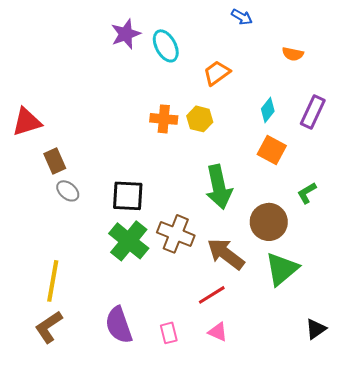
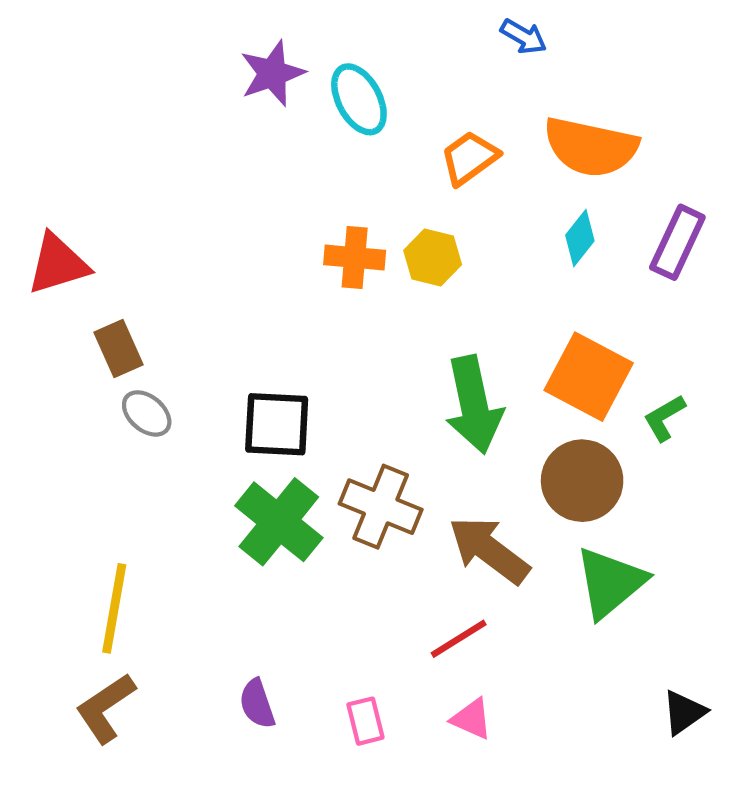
orange semicircle: (293, 54) -> (591, 147), moved, size x2.0
orange square: (272, 150) -> (589, 377), moved, size x1.4
purple semicircle: (119, 325) -> (257, 704), size x0.6

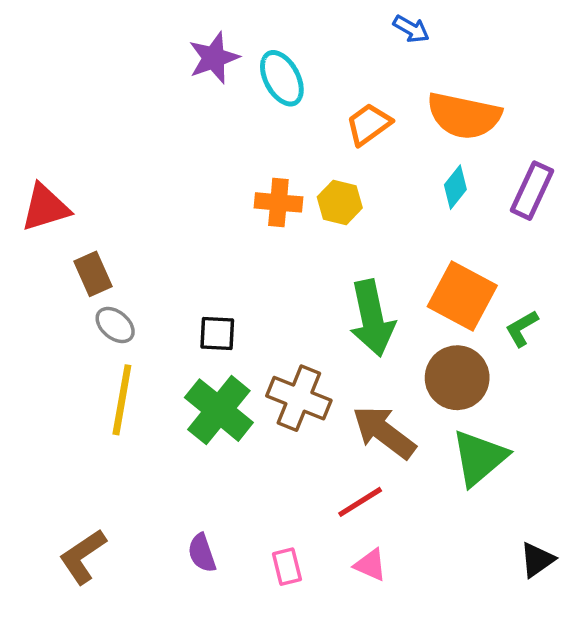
black square: (277, 424) -> (217, 333), size x0.7
yellow line: (114, 608) -> (122, 400), moved

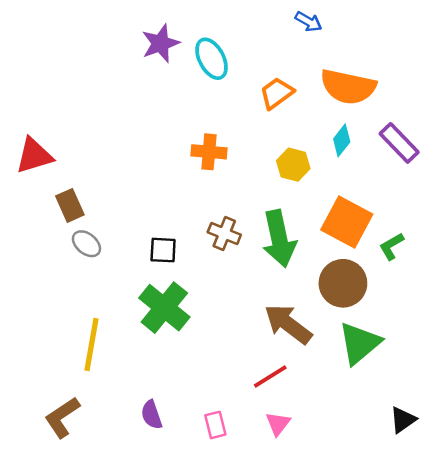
purple rectangle: (532, 191) -> (399, 143), turned -69
yellow hexagon: (340, 202) -> (293, 165), moved
brown cross: (299, 398) -> (224, 234), moved, size x0.7
yellow line: (122, 400) -> (92, 345), moved
pink triangle: (370, 565) -> (278, 424), turned 44

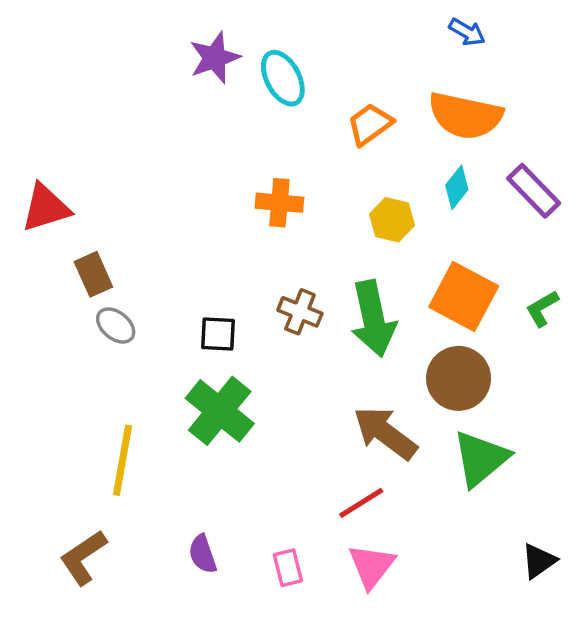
blue arrow: (309, 22) -> (467, 32), moved
green L-shape: (391, 246) -> (542, 308), moved
pink triangle: (278, 424) -> (372, 566), size x1.4

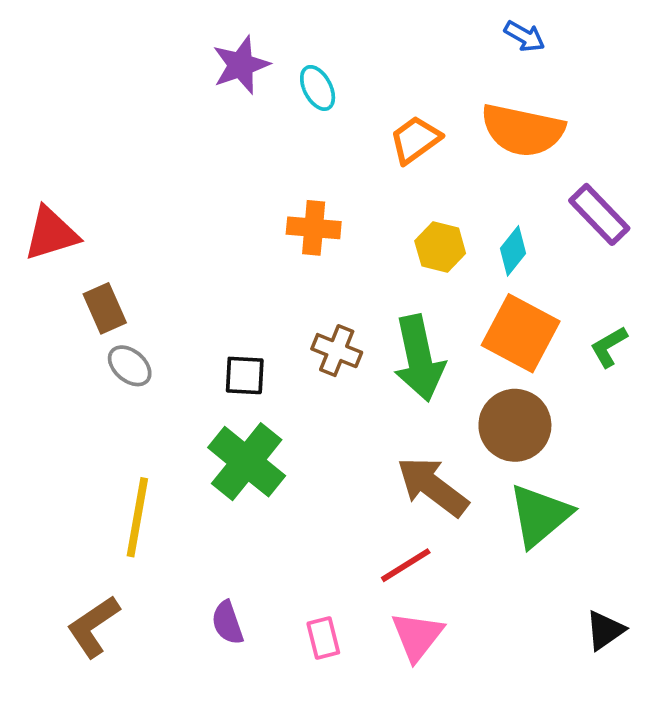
cyan ellipse: (283, 78) -> (318, 88), size x0.7
cyan diamond: (457, 187) -> (513, 251), moved

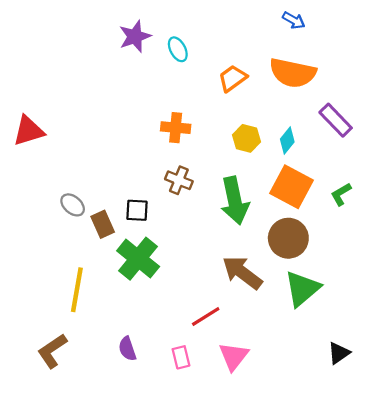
brown rectangle: (105, 308) -> (103, 224), moved
brown cross: (337, 351) -> (179, 180), moved
red line: (406, 565) -> (206, 317), moved

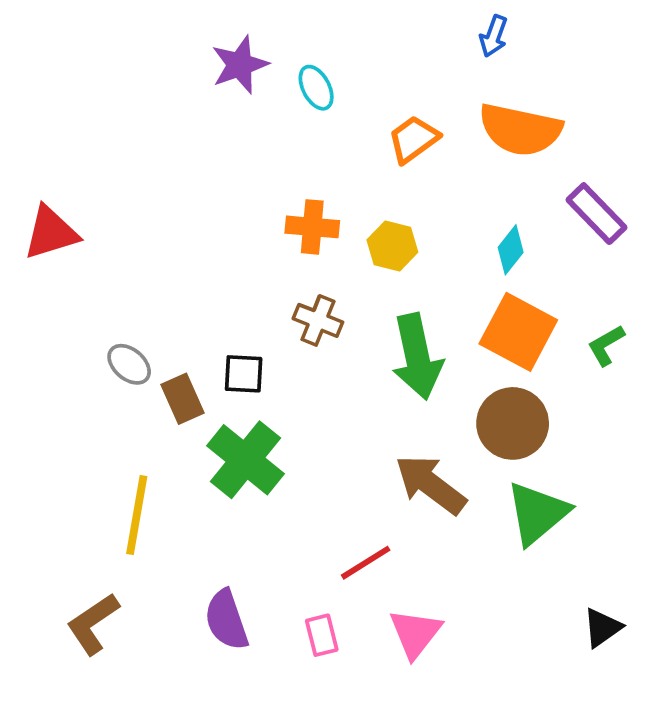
blue arrow: (294, 20) -> (494, 36), moved, turned 80
yellow hexagon: (246, 138) -> (392, 246), moved
purple semicircle: (127, 349) -> (226, 620), size x1.4

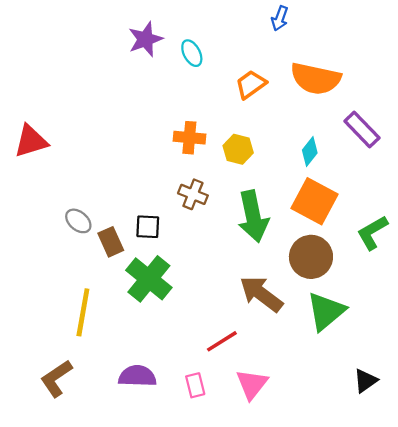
blue arrow: (494, 36) -> (280, 18), moved
green L-shape: (606, 345) -> (372, 233), moved, size x1.4
purple semicircle: (226, 620) -> (137, 376), turned 111

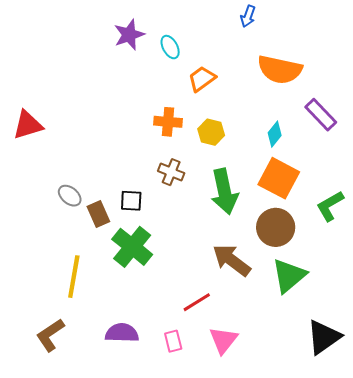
orange trapezoid: (251, 84) -> (202, 79), moved
black triangle: (365, 381) -> (324, 337), size x1.6

